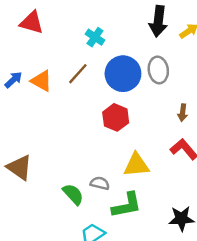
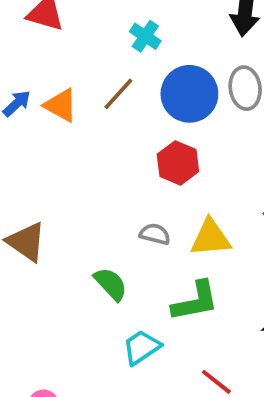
gray semicircle: (100, 183) -> (155, 234), moved

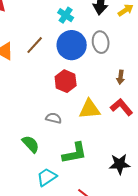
cyan cross: (145, 36) -> (66, 15), moved
yellow triangle: (211, 238) -> (90, 109), moved

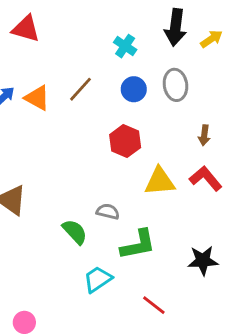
blue circle: (72, 45) -> (134, 89), size x0.6
gray semicircle: (54, 118) -> (108, 212), moved

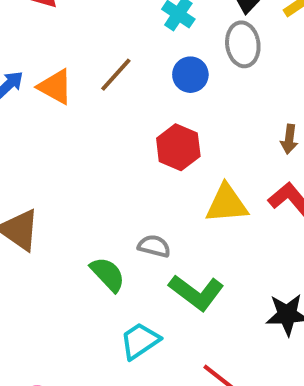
gray ellipse: (175, 85) -> (243, 44), moved
green L-shape: (138, 245) -> (196, 292), turned 48

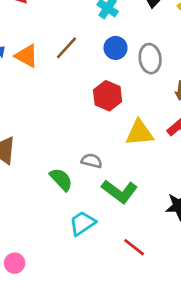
gray ellipse: (243, 44) -> (150, 59), moved

